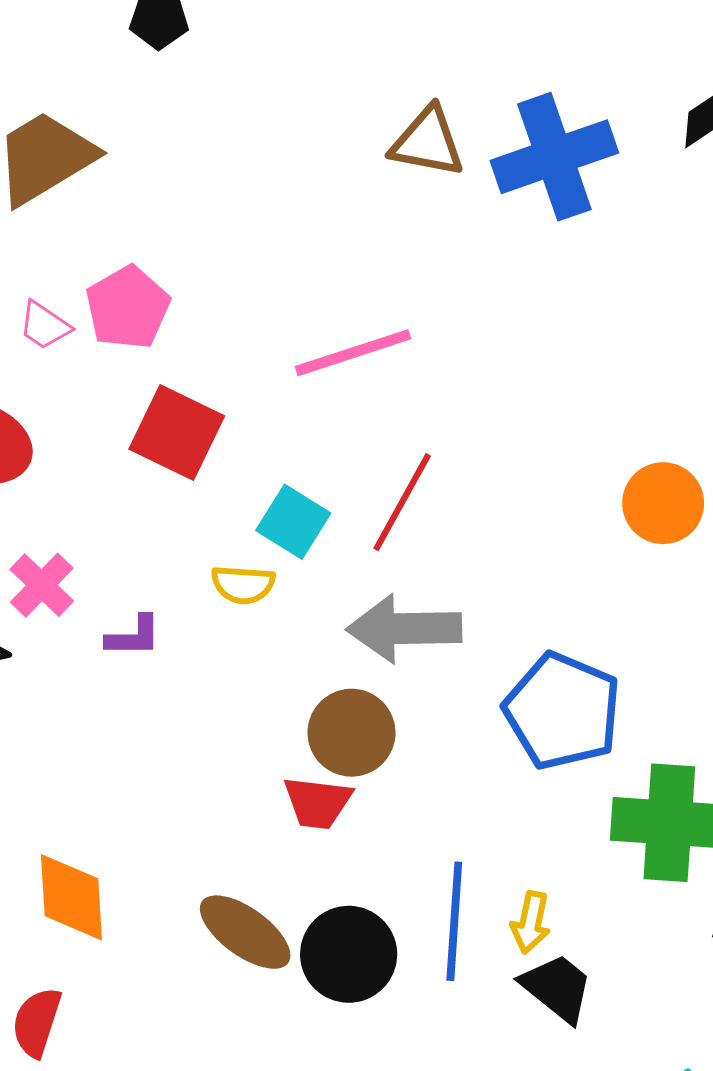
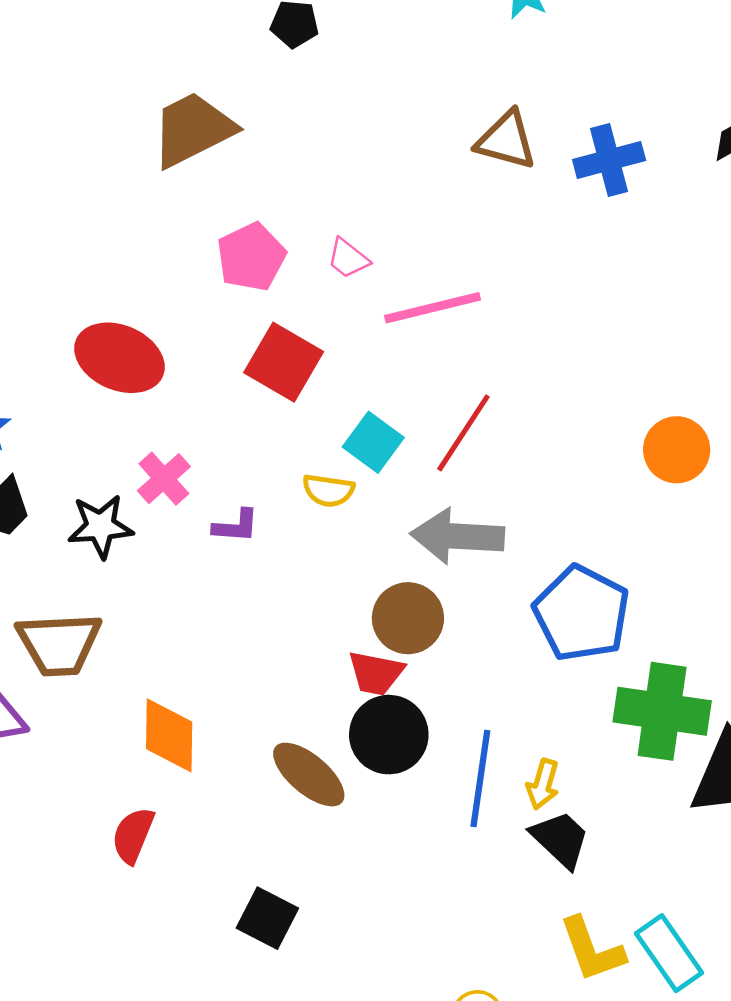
blue cross: (554, 157) -> (609, 160), size x0.7
pink trapezoid: (44, 325) -> (348, 258), moved
black circle: (349, 954) -> (389, 735), moved

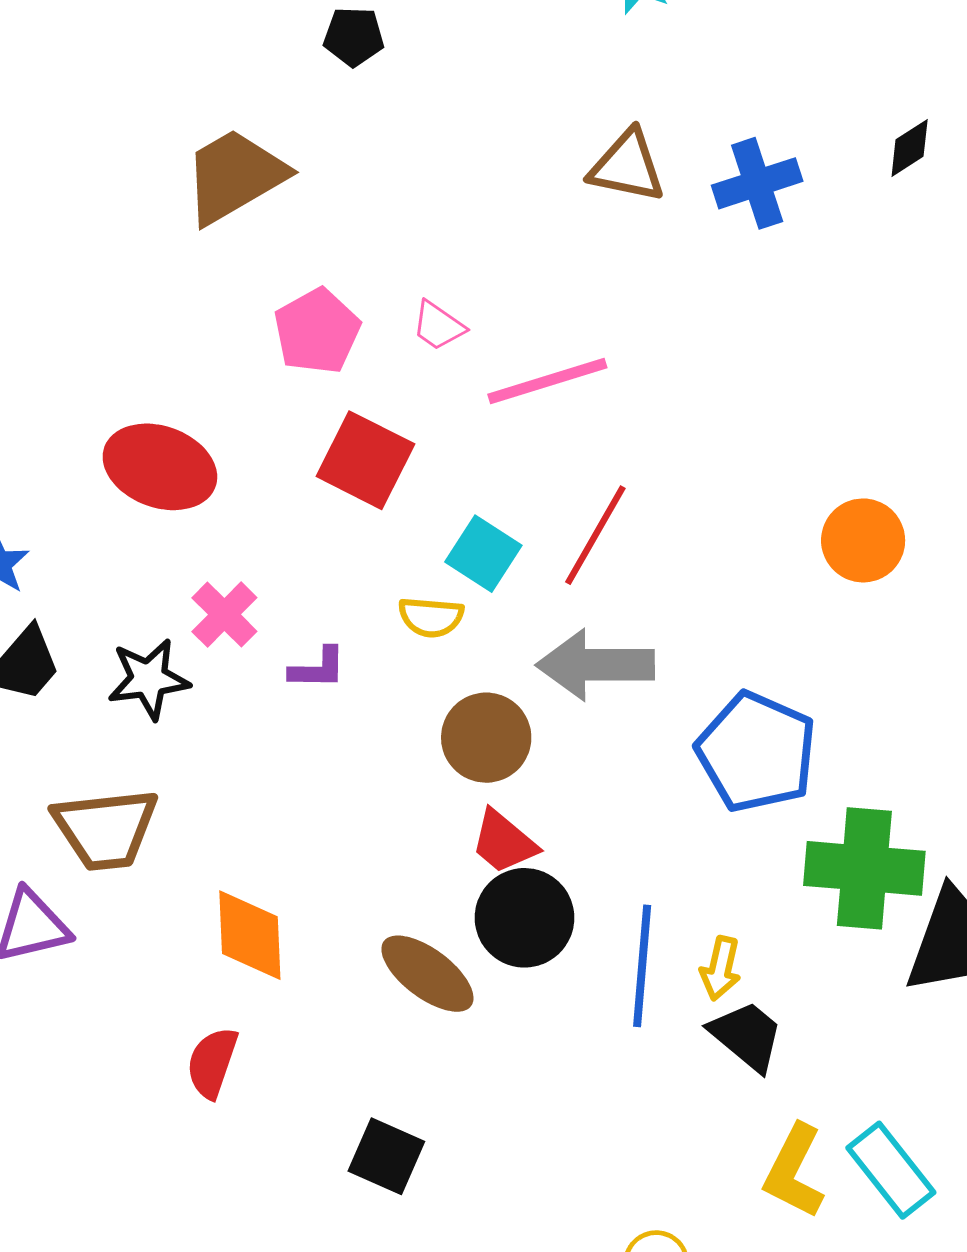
brown circle: (408, 618) -> (486, 738), moved
red trapezoid: (376, 673) -> (504, 842), turned 32
yellow L-shape: (592, 949) -> (794, 1171), turned 50

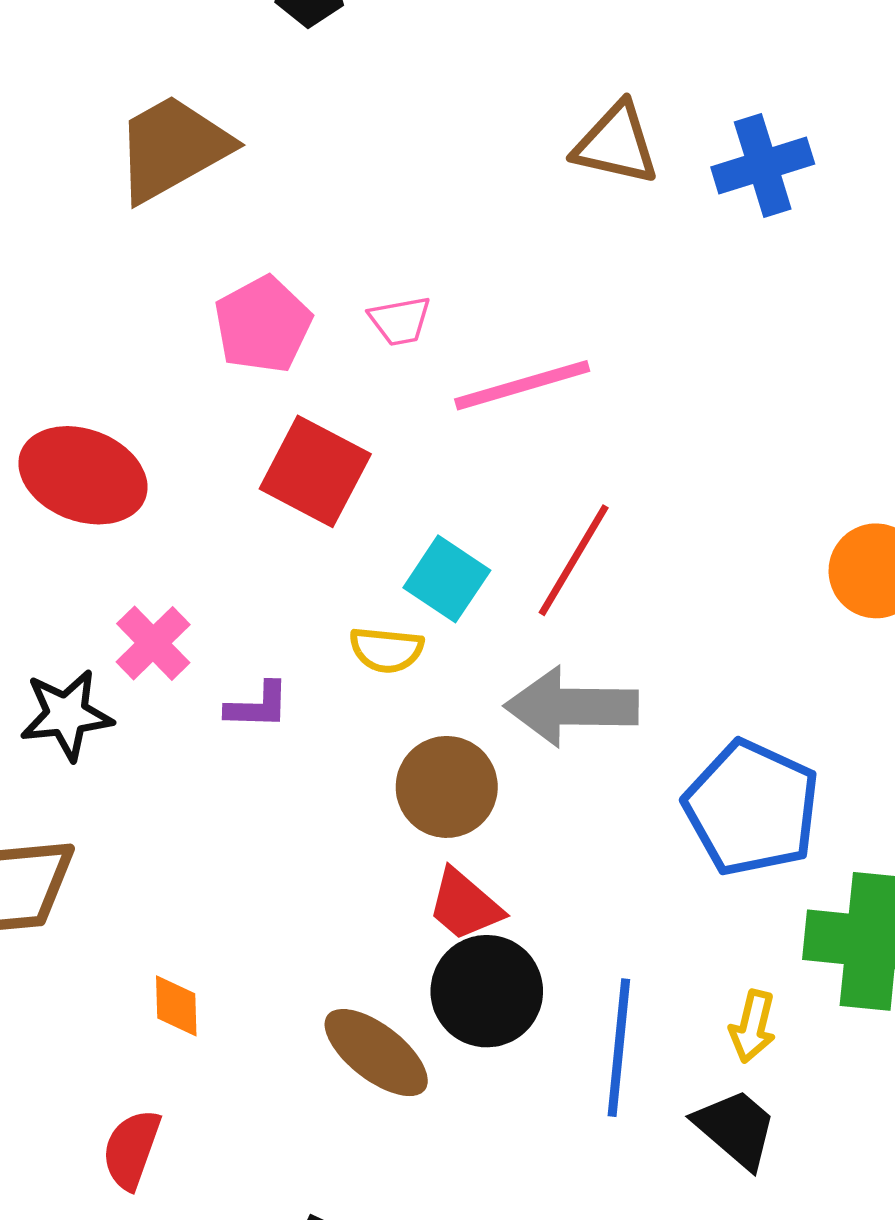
pink trapezoid: (438, 326) -> (400, 321), turned -46
orange diamond: (250, 935) -> (176, 1006), size x0.6
yellow arrow: (721, 968) -> (753, 1026), moved

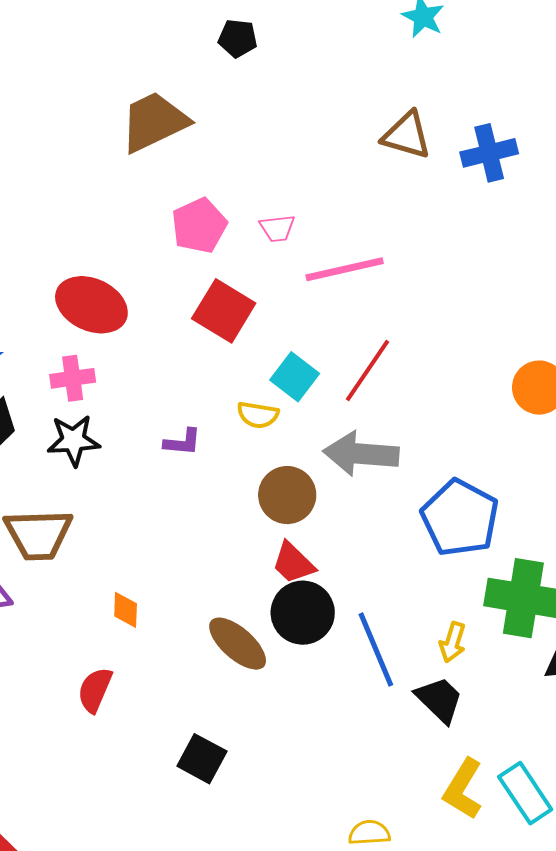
pink cross: (153, 643) -> (73, 378), moved, turned 33
blue line: (619, 1048) -> (376, 649), turned -32

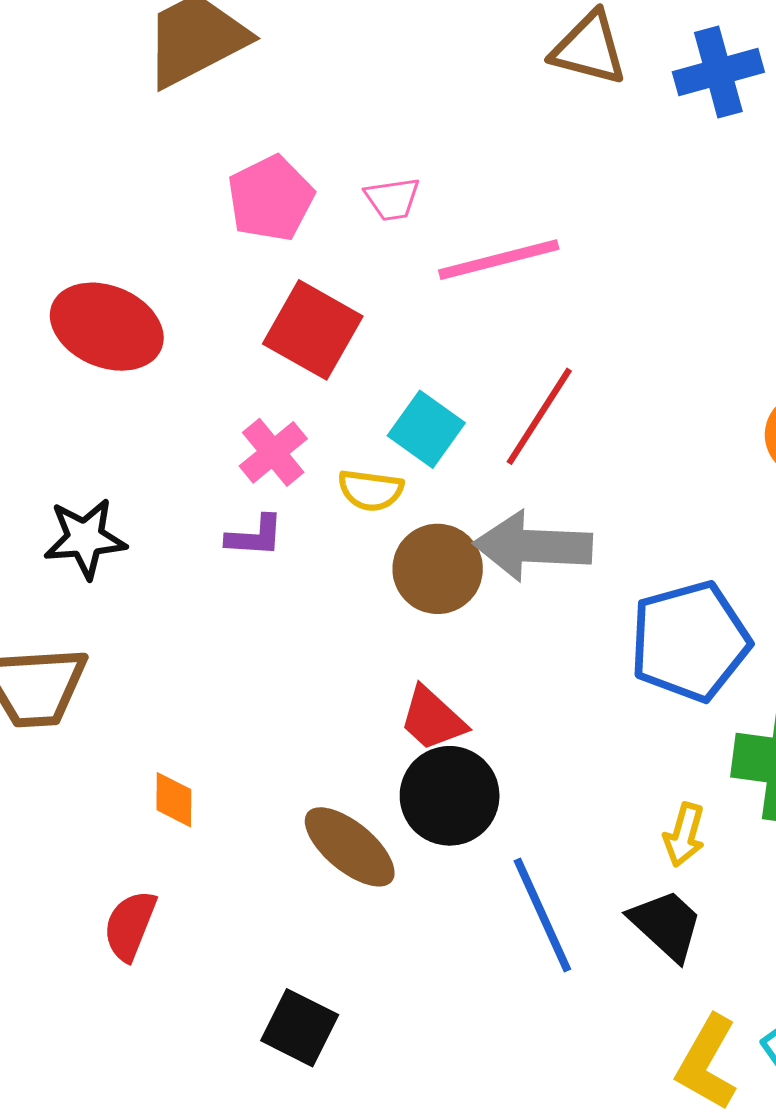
pink cross: (73, 378) -> (273, 452), moved, turned -30
brown circle: (287, 495) -> (438, 569), moved
blue pentagon: (460, 518) -> (690, 641), turned 30
blue line: (376, 649) -> (542, 915), moved

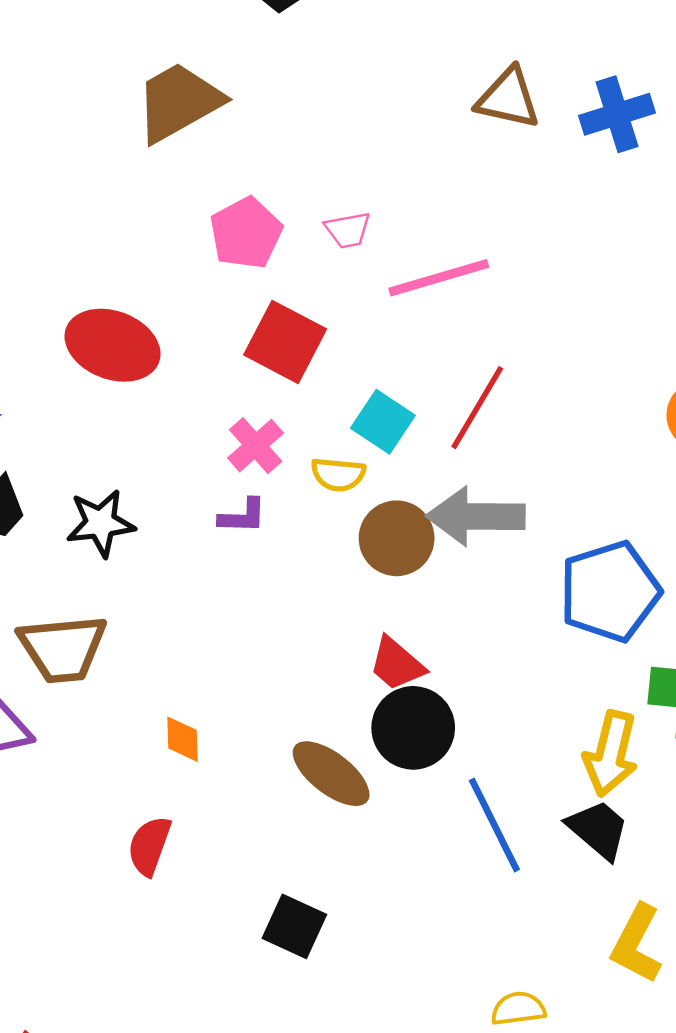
yellow arrow: (684, 835) -> (611, 754), size x1.6

